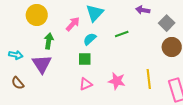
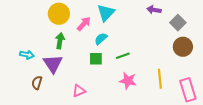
yellow circle: (37, 15) -> (59, 14), moved
green line: (122, 34) -> (123, 56), moved
brown semicircle: (18, 83) -> (37, 83), moved, turned 56
pink triangle: (86, 84) -> (79, 91), moved

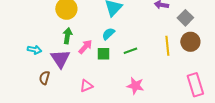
pink arrow: (84, 24) -> (85, 47), moved
yellow line: (160, 79) -> (167, 46), moved
pink star: (128, 81) -> (135, 86), moved

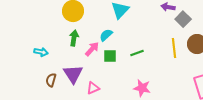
gray square: (185, 18) -> (183, 19), moved
cyan semicircle: (108, 34) -> (106, 35), moved
purple triangle: (60, 59) -> (73, 74), moved

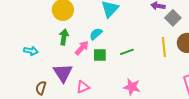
brown semicircle: (51, 80) -> (41, 88), moved

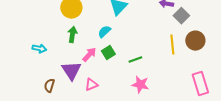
pink arrow: (82, 48) -> (89, 55), moved
green line: (127, 52) -> (135, 60), moved
green square: (100, 55) -> (108, 53), turned -32

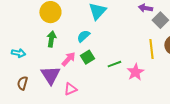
pink star: (140, 85) -> (135, 72), moved, turned 30
brown semicircle: (49, 86) -> (22, 83), moved

